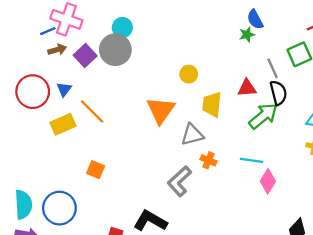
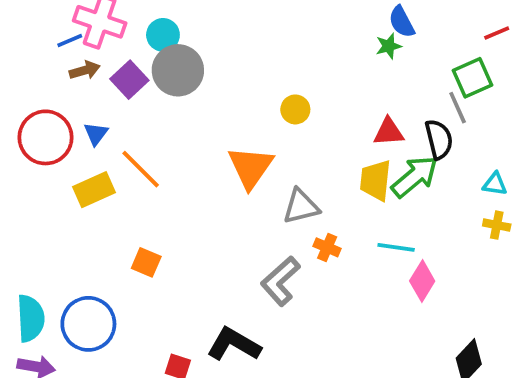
cyan circle: (122, 28) -> (163, 35), moved
gray line: (273, 68) -> (458, 108), moved
yellow trapezoid: (212, 104) -> (376, 180), moved

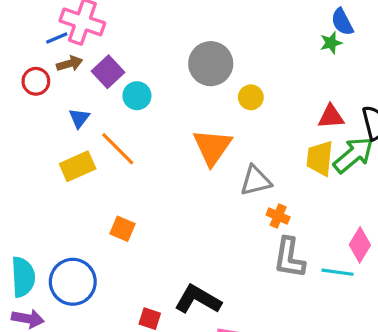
cyan circle: (163, 35) -> (137, 96), moved
gray circle: (178, 70) -> (211, 64), moved
red circle: (46, 137) -> (36, 81), moved, size x0.6
cyan line: (396, 247) -> (337, 272), moved
gray L-shape: (280, 281) -> (289, 258), moved, turned -39

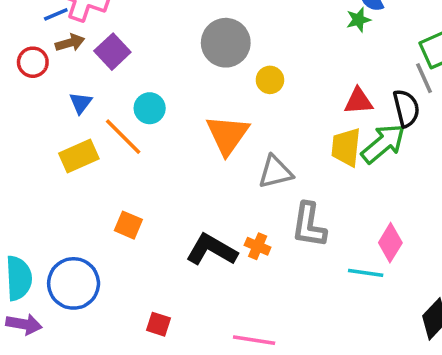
cyan circle: (137, 96) -> (150, 108), moved
orange cross: (278, 216) -> (258, 246), moved
gray L-shape: (289, 258) -> (309, 225), moved
black L-shape: (198, 299) -> (212, 250), moved

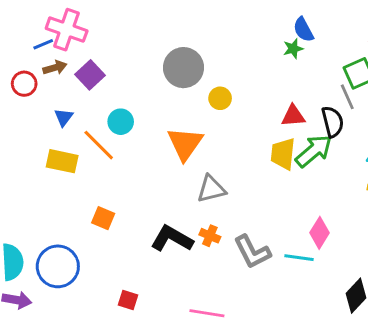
yellow rectangle: (79, 156) -> (62, 161), turned 36
gray triangle: (275, 172) -> (211, 189), moved
gray L-shape: (309, 225) -> (252, 252), moved, turned -36

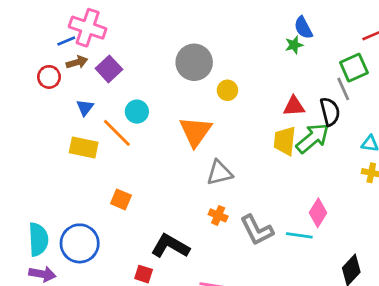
black L-shape: (172, 239) -> (170, 246), moved

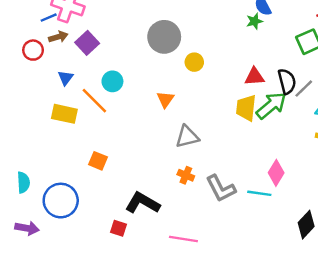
gray line: (343, 89) -> (304, 89), moved, turned 70
orange triangle: (195, 132) -> (165, 99), size x0.6
cyan semicircle: (38, 239) -> (23, 182), moved, size x0.7

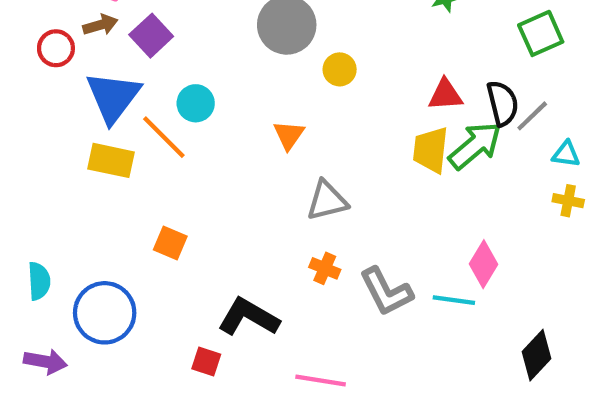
blue triangle: (66, 78) -> (113, 97), size x2.0

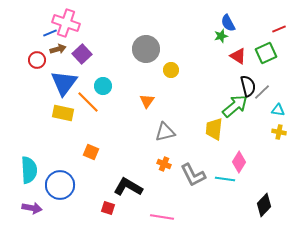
red triangle: (445, 95) -> (238, 56), moved, turned 36
yellow trapezoid: (431, 150) -> (214, 129), moved
cyan semicircle: (39, 281) -> (29, 170), size x1.5

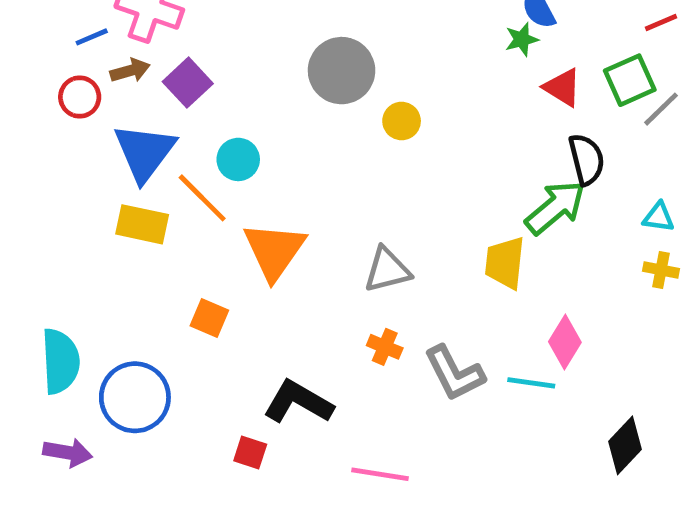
blue line: (50, 33) -> (92, 37), moved
gray line: (262, 92) -> (661, 109), moved
orange triangle: (147, 101) -> (274, 251), moved, size x1.8

